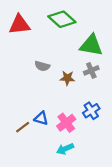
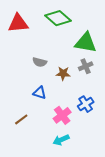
blue triangle: (41, 118) -> (40, 93), moved

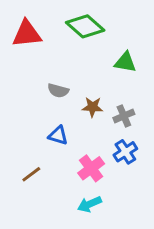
green triangle: (86, 43) -> (125, 62), size x0.7
gray cross: (86, 66) -> (124, 116), moved

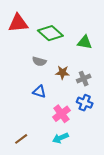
green diamond: (85, 26) -> (50, 33), moved
blue cross: (125, 152) -> (85, 103), turned -35
brown line: (31, 174) -> (21, 139), moved

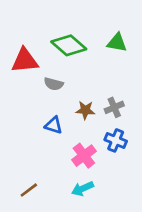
red triangle: (18, 23) -> (25, 61), moved
green triangle: (85, 42) -> (117, 43), moved
brown star: (62, 72) -> (85, 110), moved

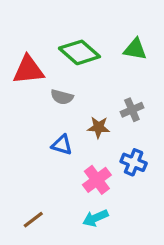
gray cross: (114, 107) -> (132, 110), moved

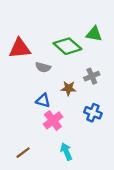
green diamond: (79, 52) -> (67, 46), moved
pink cross: (97, 180) -> (53, 120), moved
cyan arrow: (95, 218) -> (66, 152), turned 91

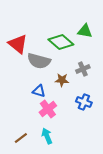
red triangle: (20, 48) -> (18, 44), turned 45
gray semicircle: (43, 67) -> (39, 61), size x1.6
cyan arrow: (66, 152) -> (47, 136), moved

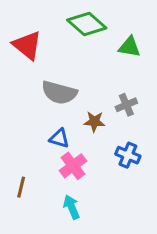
green diamond: (61, 42) -> (87, 24), moved
red triangle: (18, 44) -> (27, 45), moved
brown line: (21, 138) -> (21, 187), moved, turned -40

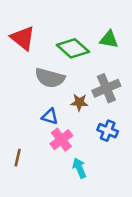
green diamond: (87, 24) -> (73, 48), moved
gray cross: (126, 105) -> (106, 88), size x1.5
cyan arrow: (71, 207) -> (79, 168), moved

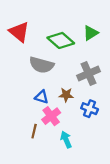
green triangle: (109, 39) -> (91, 33), turned -42
brown star: (79, 102) -> (66, 95), moved
brown line: (18, 158) -> (34, 131), moved

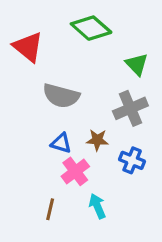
green triangle: (91, 33) -> (137, 64), moved, turned -42
green diamond: (61, 40) -> (91, 28), moved
brown line: (34, 131) -> (50, 209), moved

